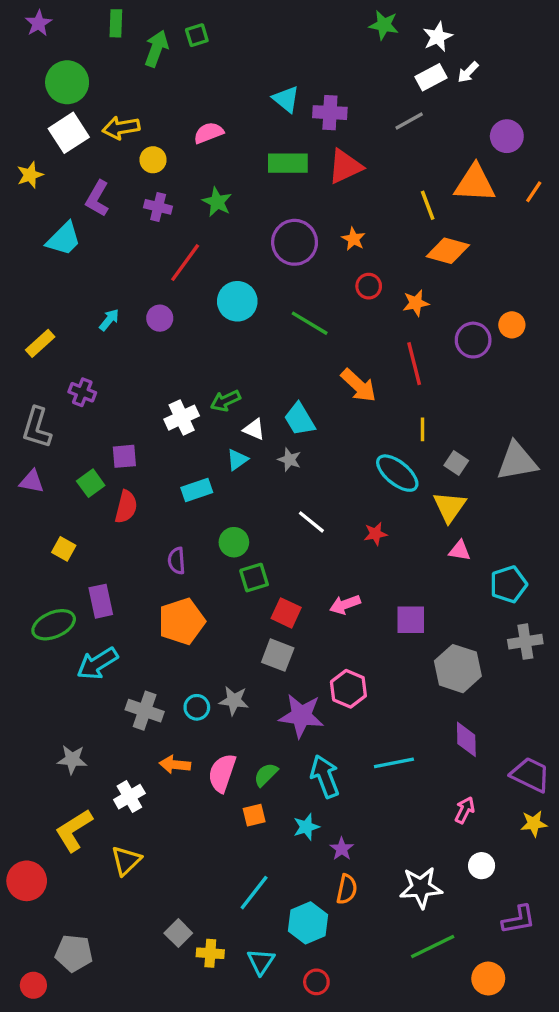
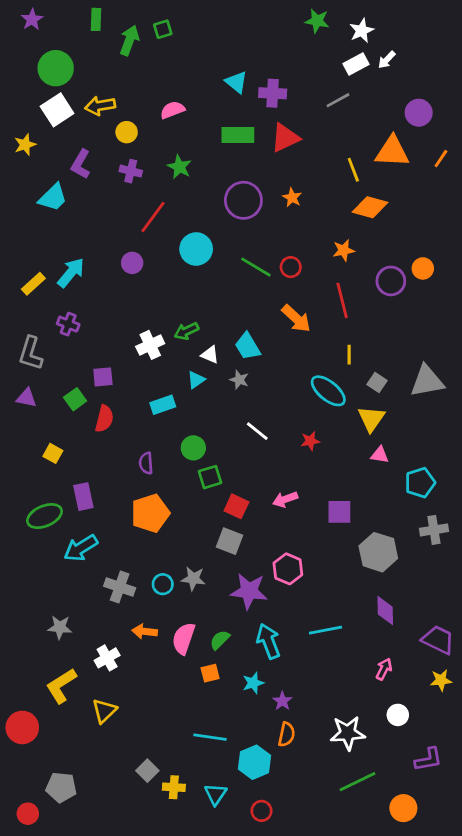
red circle: (369, 286) -> (291, 267), moved
cyan arrow: (109, 320) -> (71, 273), moved, size x1.6
cyan line: (254, 893) -> (210, 737), turned 60

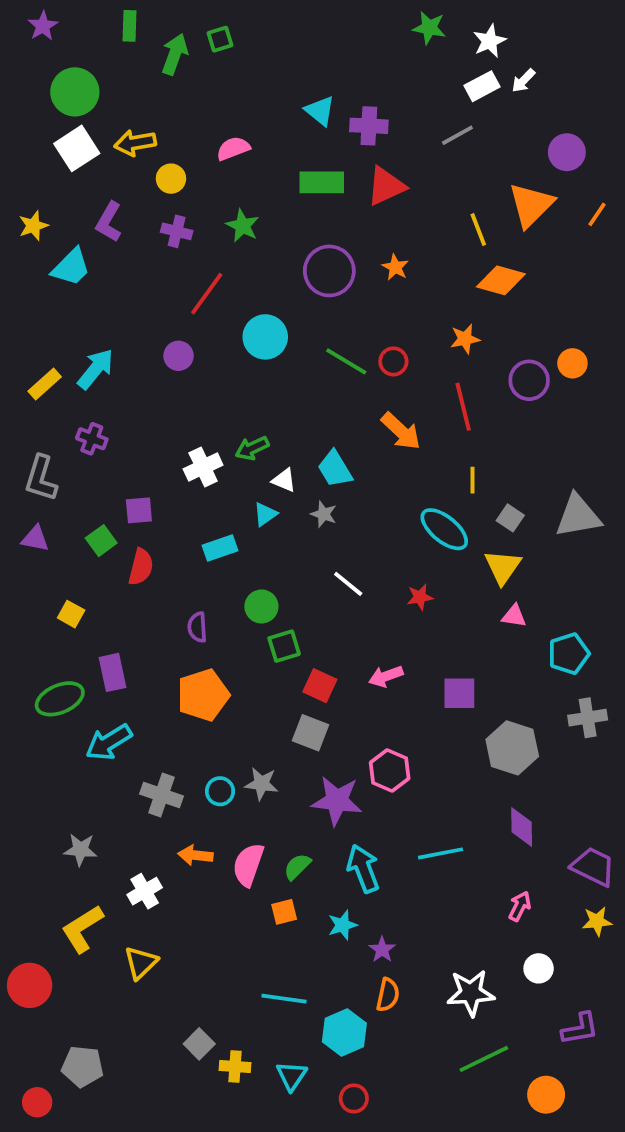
yellow star: (25, 145) -> (33, 226), moved
orange triangle: (392, 152) -> (531, 205), turned -48

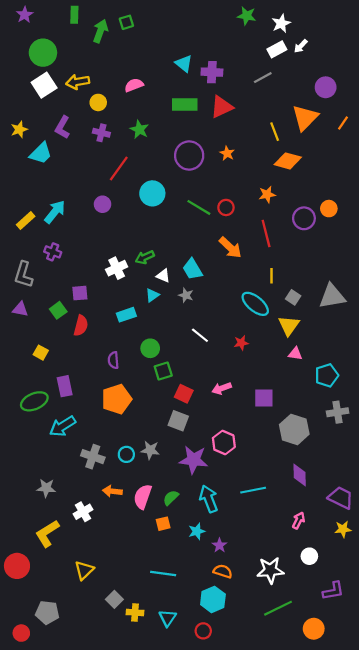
yellow triangle: (141, 963) -> (84, 570), moved
orange semicircle: (388, 995) -> (223, 571), turned -84
cyan hexagon: (344, 1032) -> (213, 599), moved

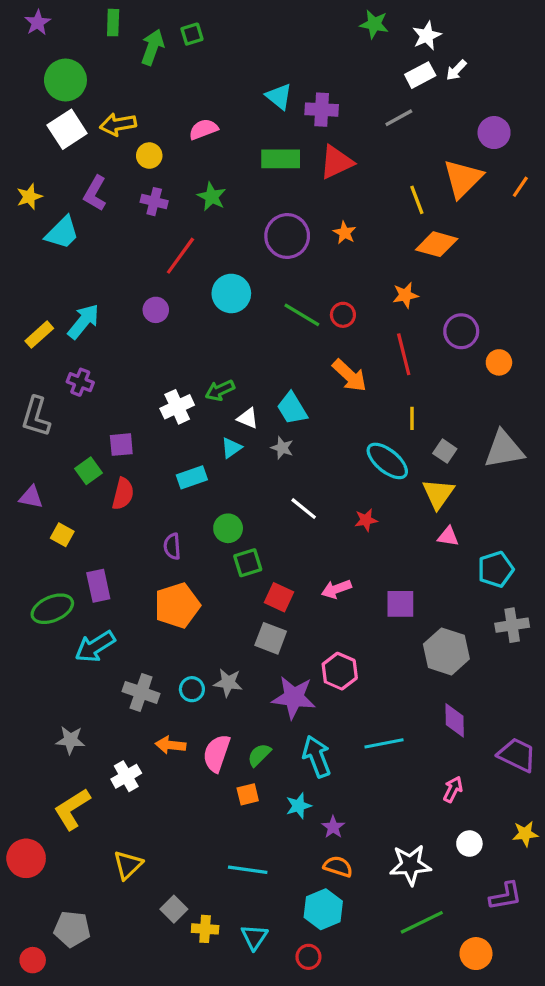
orange circle: (329, 209) -> (499, 362), moved
purple triangle: (20, 309) -> (31, 497), moved
yellow star: (343, 529) -> (525, 834), moved

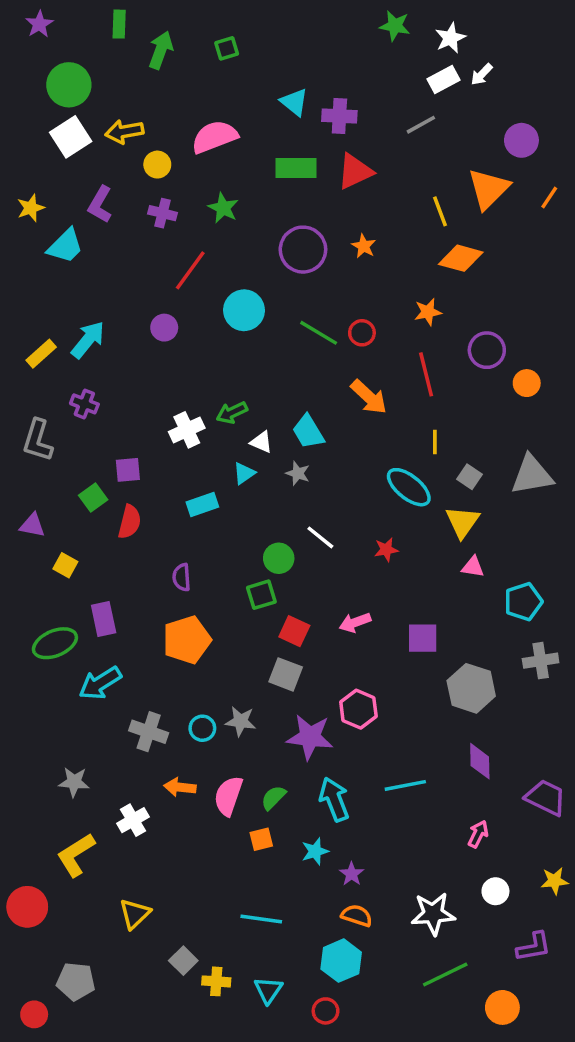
green square: (192, 34) -> (227, 48), moved
pink semicircle: (203, 129) -> (215, 137), size x1.5
green circle: (228, 528) -> (279, 558), moved

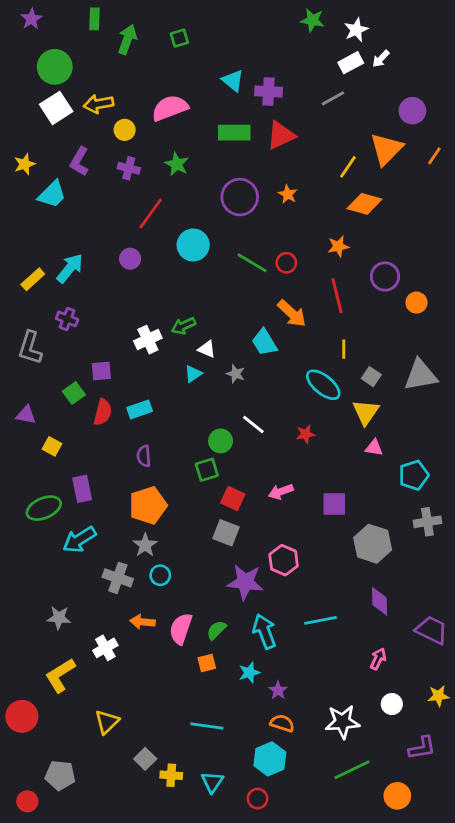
yellow line: (440, 211) -> (348, 167), turned 55
cyan trapezoid: (308, 432) -> (264, 342), moved
cyan rectangle: (202, 504) -> (140, 409), moved
gray star: (241, 721) -> (145, 545), moved, turned 30

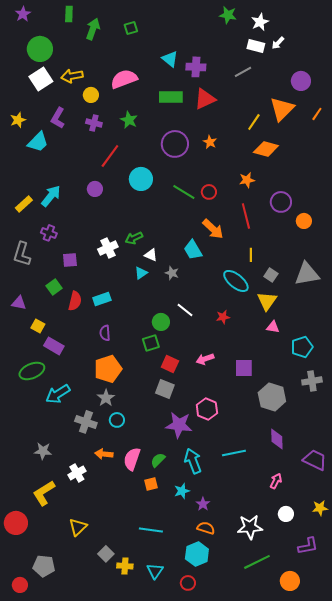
white rectangle: (351, 63) -> (256, 46), turned 42
purple square: (101, 371) -> (70, 260), moved
purple rectangle: (82, 489) -> (54, 346), moved, turned -48

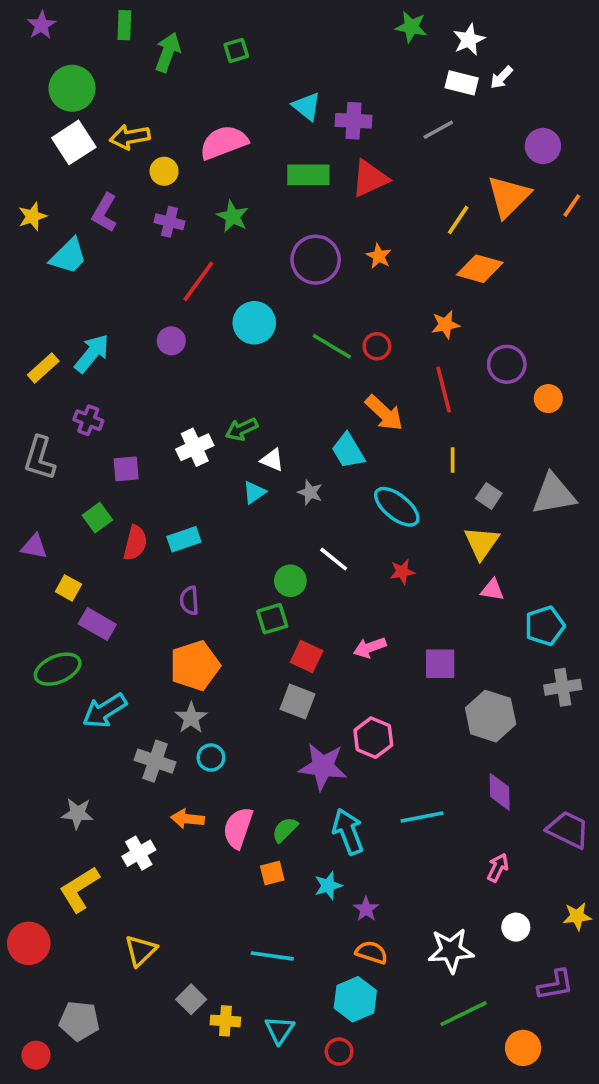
cyan ellipse: (236, 281) -> (397, 507), moved

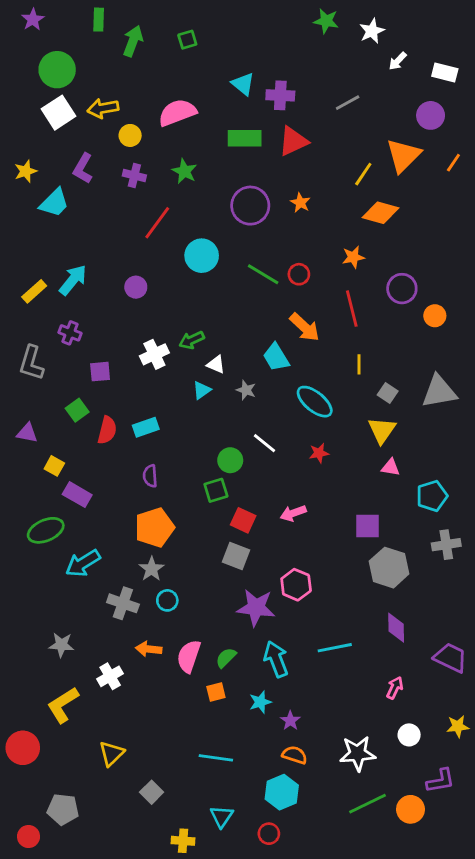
white rectangle: (462, 83) -> (445, 73), moved
purple circle: (171, 341) -> (136, 287), moved
purple square: (440, 664) -> (368, 526), moved
yellow cross: (225, 1021) -> (183, 841), moved
orange circle: (523, 1048) -> (411, 809), moved

